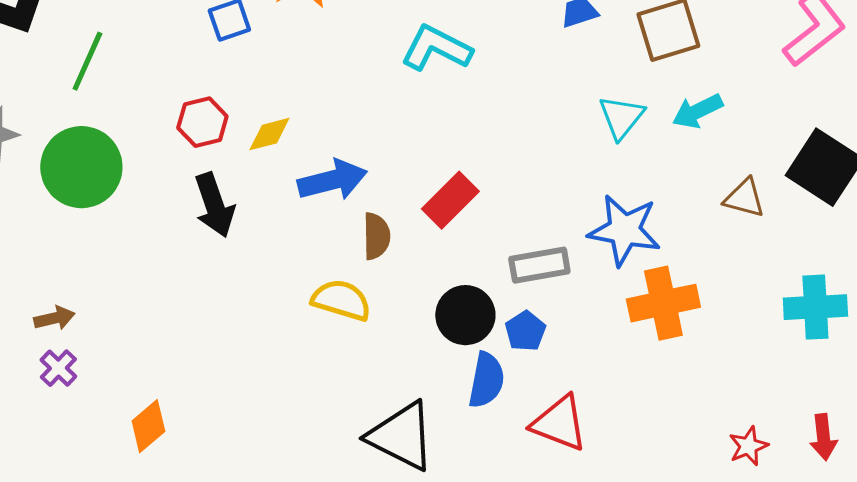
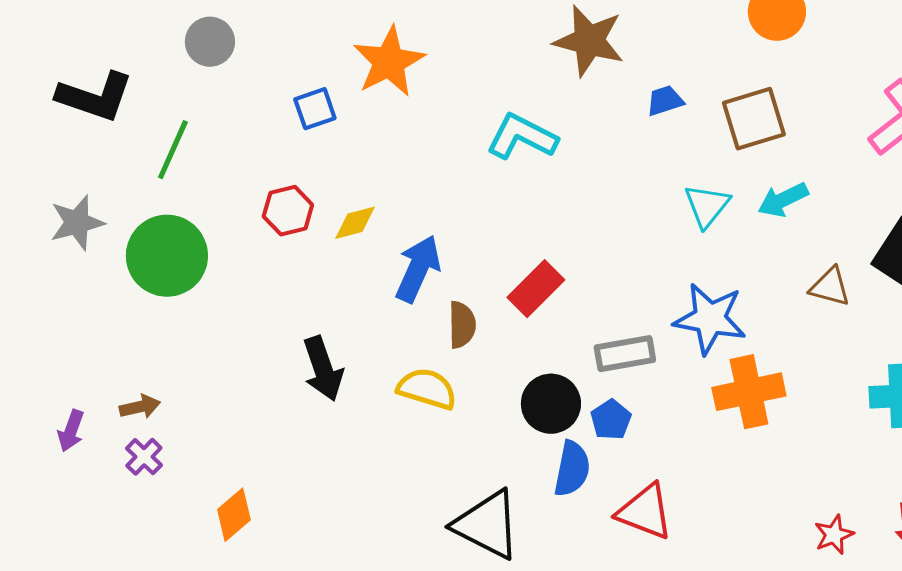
blue arrow: (332, 180) -> (418, 269), turned -52
black arrow: (214, 205) -> (323, 369), moved

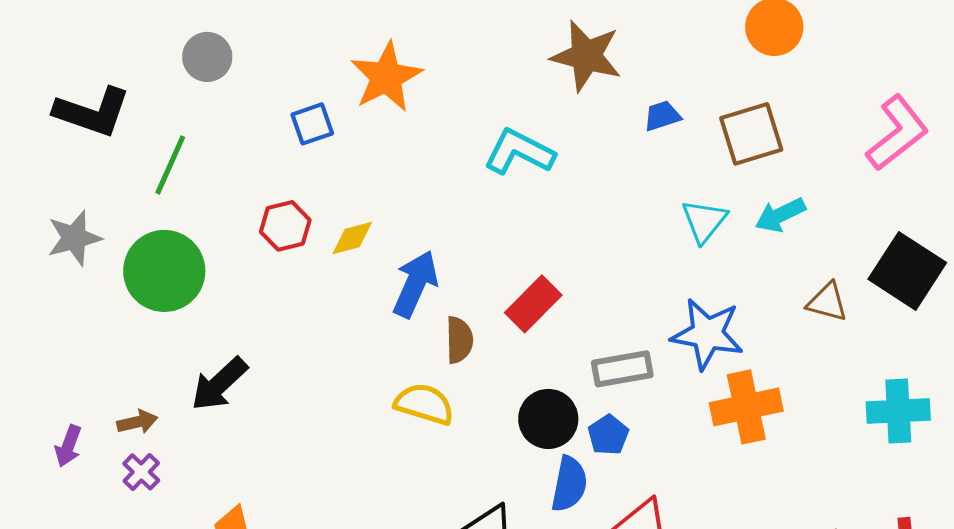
black arrow: (323, 369) -> (219, 384), moved, turned 66

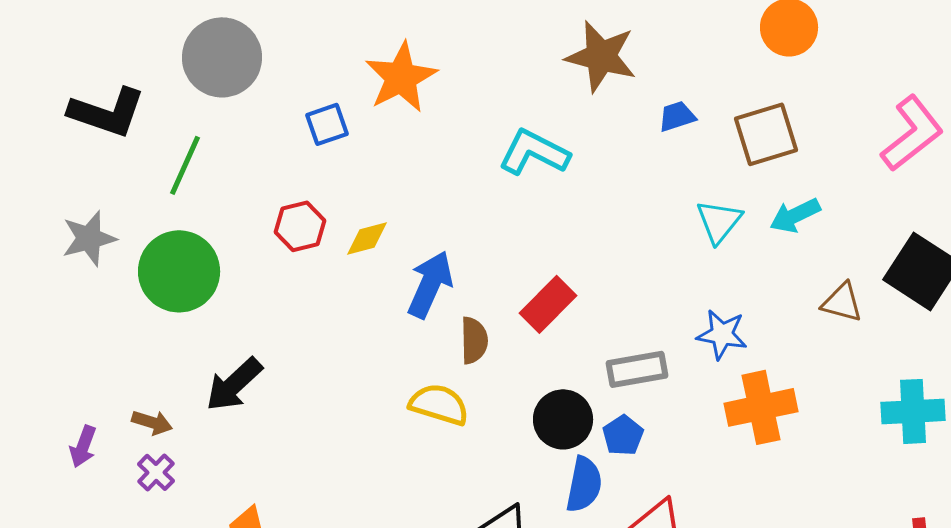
gray circle: (207, 57) -> (222, 57), size x1.6
blue star: (707, 334) -> (722, 334), size x0.7
brown arrow: (137, 422) -> (152, 422), turned 30

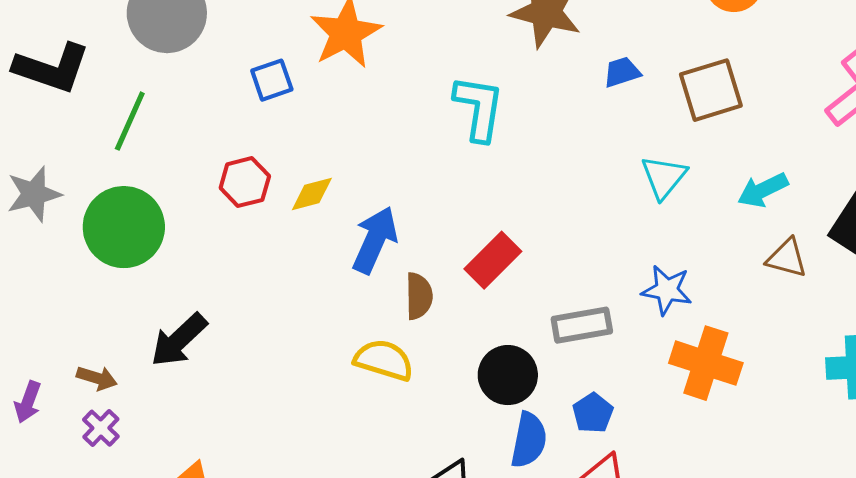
cyan L-shape: (534, 152) -> (479, 108), turned 72
cyan arrow: (795, 215) -> (763, 190), moved
orange cross: (761, 407) -> (706, 363), turned 30
blue pentagon: (623, 435) -> (593, 413), moved

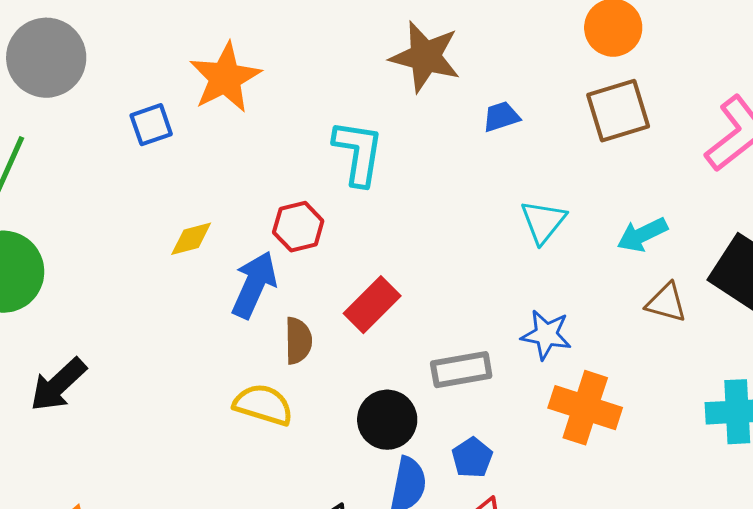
brown square: (711, 90) -> (618, 111), moved
red hexagon: (245, 182) -> (298, 227), moved

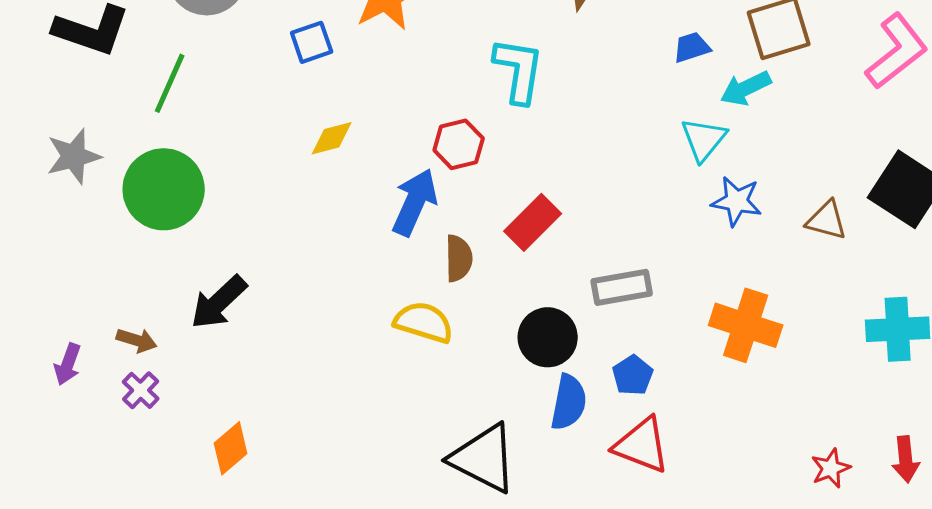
blue trapezoid: (501, 117) -> (692, 47), moved
cyan arrow: (642, 235) -> (746, 88), moved
yellow diamond: (191, 239) -> (332, 138), moved
blue star: (546, 335) -> (737, 201), moved

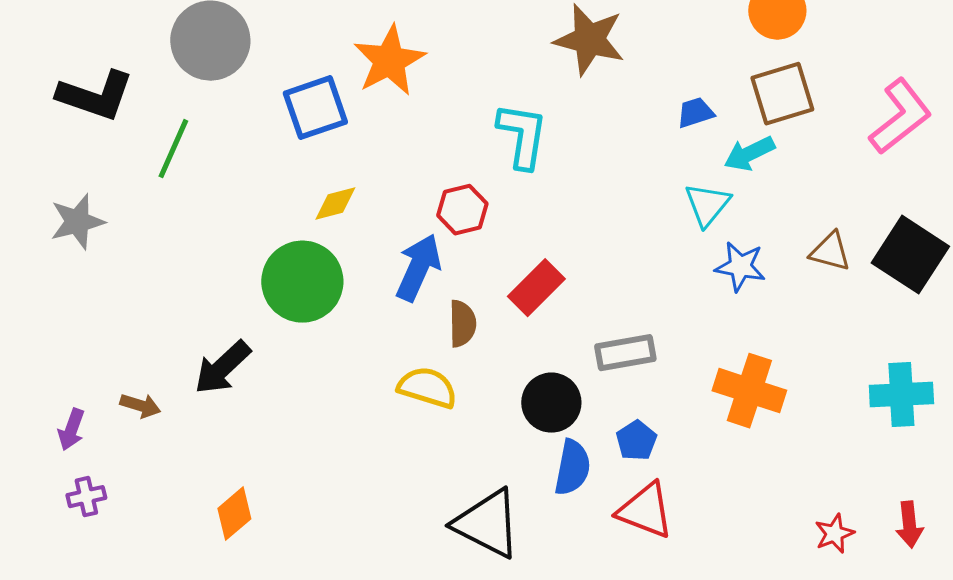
blue square: (312, 42) -> (315, 108), size x1.5
green circle: (164, 189) -> (302, 282), moved
brown triangle: (827, 220) -> (830, 252), moved
purple cross: (141, 390) -> (86, 497), moved, turned 33

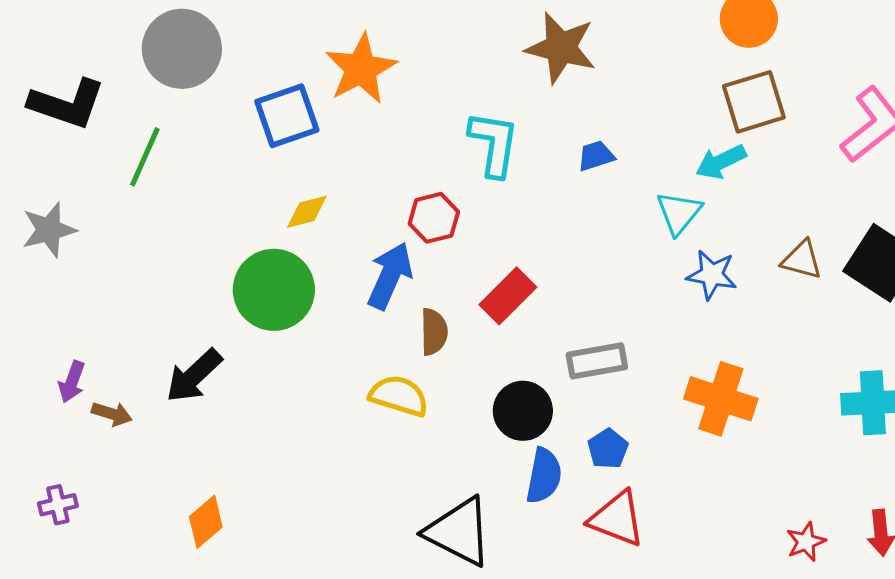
blue trapezoid: (695, 113) -> (596, 156), moved
purple arrow: (71, 430) -> (72, 382), moved

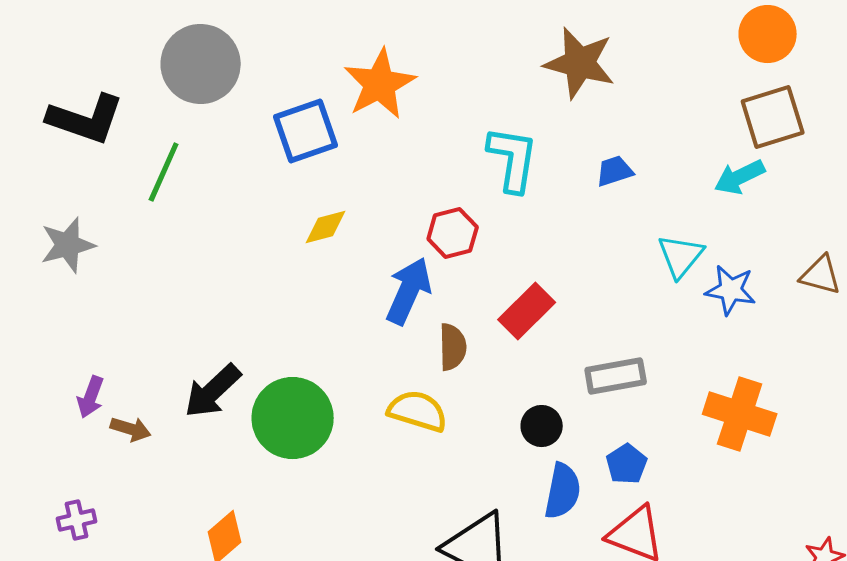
cyan triangle: (679, 213) -> (681, 256), moved
green circle: (274, 290) -> (293, 418), moved
black circle: (523, 411) -> (542, 426), size x0.7

